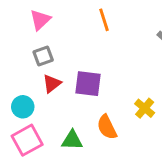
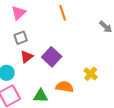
purple square: (88, 84) -> (52, 57), turned 36
orange semicircle: (107, 127) -> (65, 87), turned 126

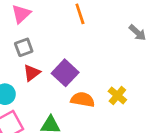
orange semicircle: (65, 87) -> (83, 100), moved

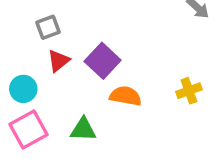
yellow cross: (117, 96) -> (189, 91), moved, turned 30

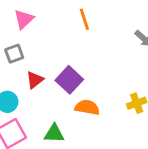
gray square: (48, 27) -> (14, 54), moved

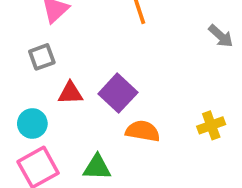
red triangle: (35, 80) -> (70, 93), turned 36

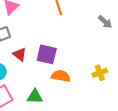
red triangle: (70, 93) -> (20, 54), turned 40
purple square: (118, 93) -> (47, 54), turned -30

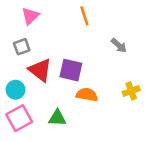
gray arrow: (105, 22) -> (119, 45), moved
red triangle: (20, 54) -> (40, 70), size x1.5

